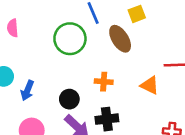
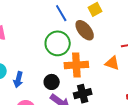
green circle: (70, 39) -> (58, 43), moved
orange cross: (104, 82) -> (76, 65), size x1.6

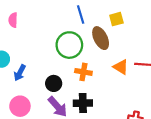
orange triangle: (112, 63) -> (121, 67), moved
orange cross: (76, 65) -> (83, 72), size x0.7

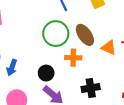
brown ellipse: (101, 38) -> (85, 35), moved
black cross: (83, 103) -> (91, 88), moved

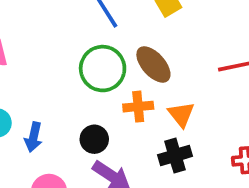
orange triangle: (109, 48) -> (181, 114), moved, turned 35

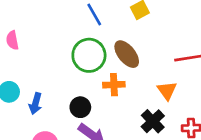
orange triangle: (181, 114) -> (167, 91), moved
black cross: (175, 156) -> (153, 121), moved, turned -30

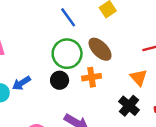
blue arrow: (36, 104) -> (21, 83), moved, turned 48
black circle: (80, 107) -> (60, 80), moved

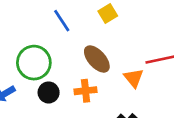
green circle: (67, 54) -> (34, 63), moved
orange triangle: (139, 78) -> (134, 78), moved

